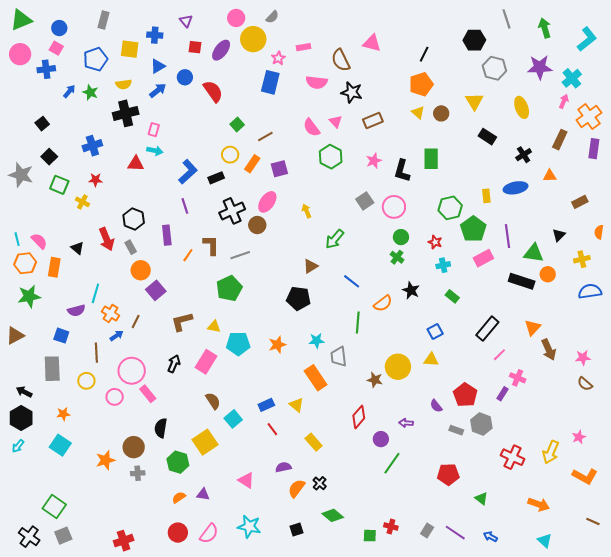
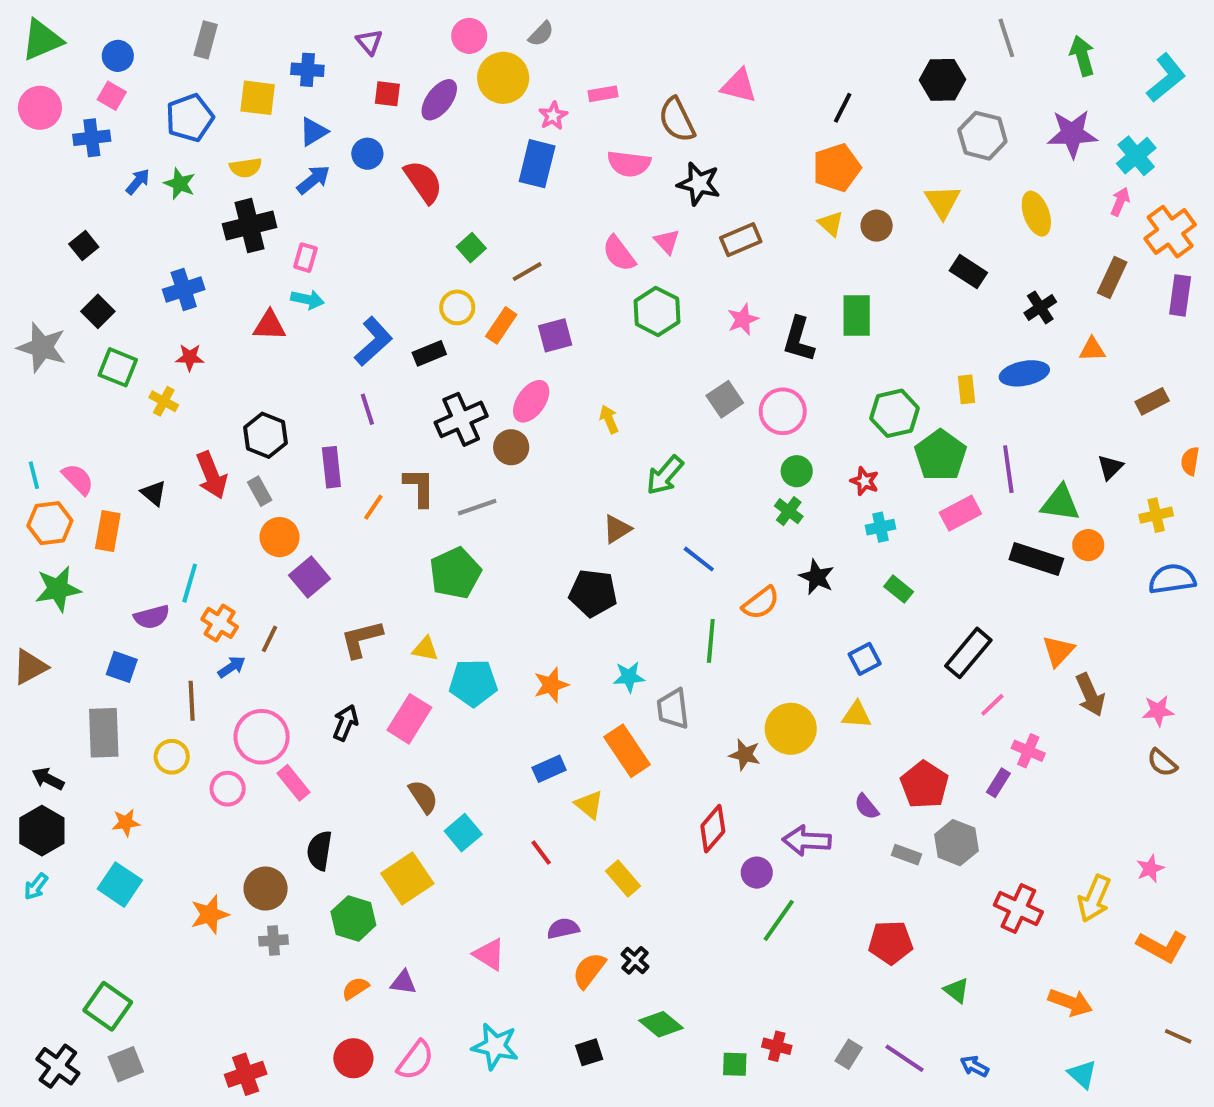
blue rectangle: (266, 405) -> (549, 769), moved
purple arrow: (406, 423) -> (807, 841), size x1.6

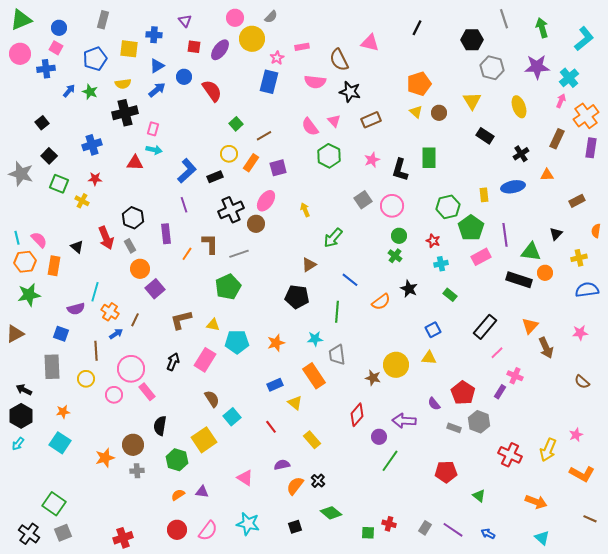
black line: (843, 108) -> (417, 28), moved
green line: (711, 641) -> (337, 312), moved
pink star: (1158, 711) -> (580, 333), moved

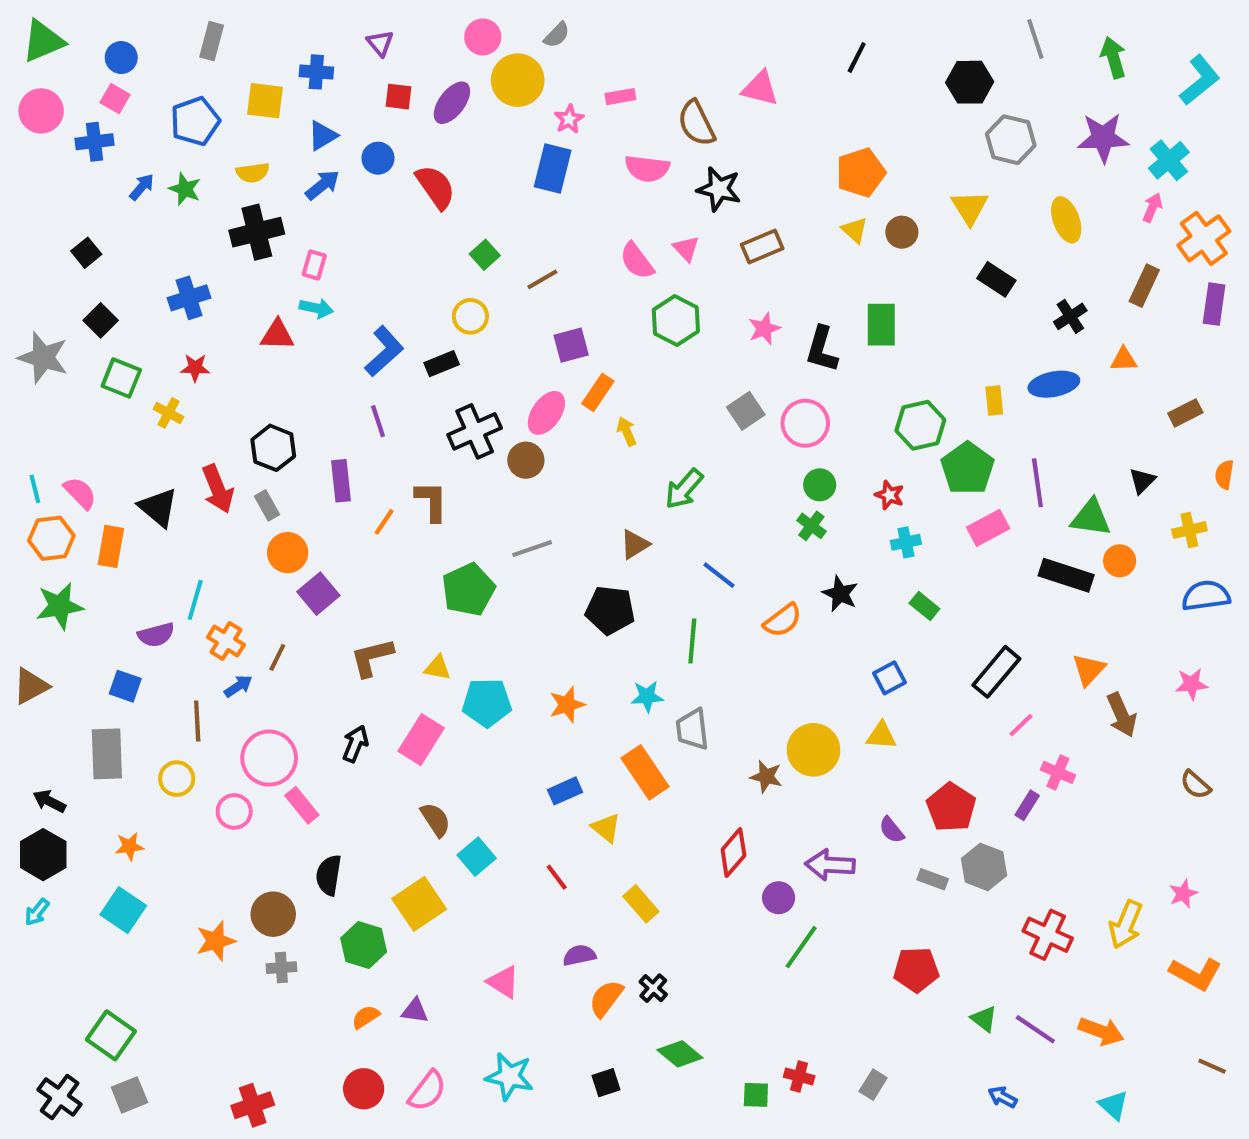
orange rectangle: (251, 163) -> (598, 392), moved
black triangle: (77, 247) -> (158, 507), size x1.5
gray line: (239, 254) -> (532, 549), moved
purple line: (453, 530) -> (1035, 1029), moved

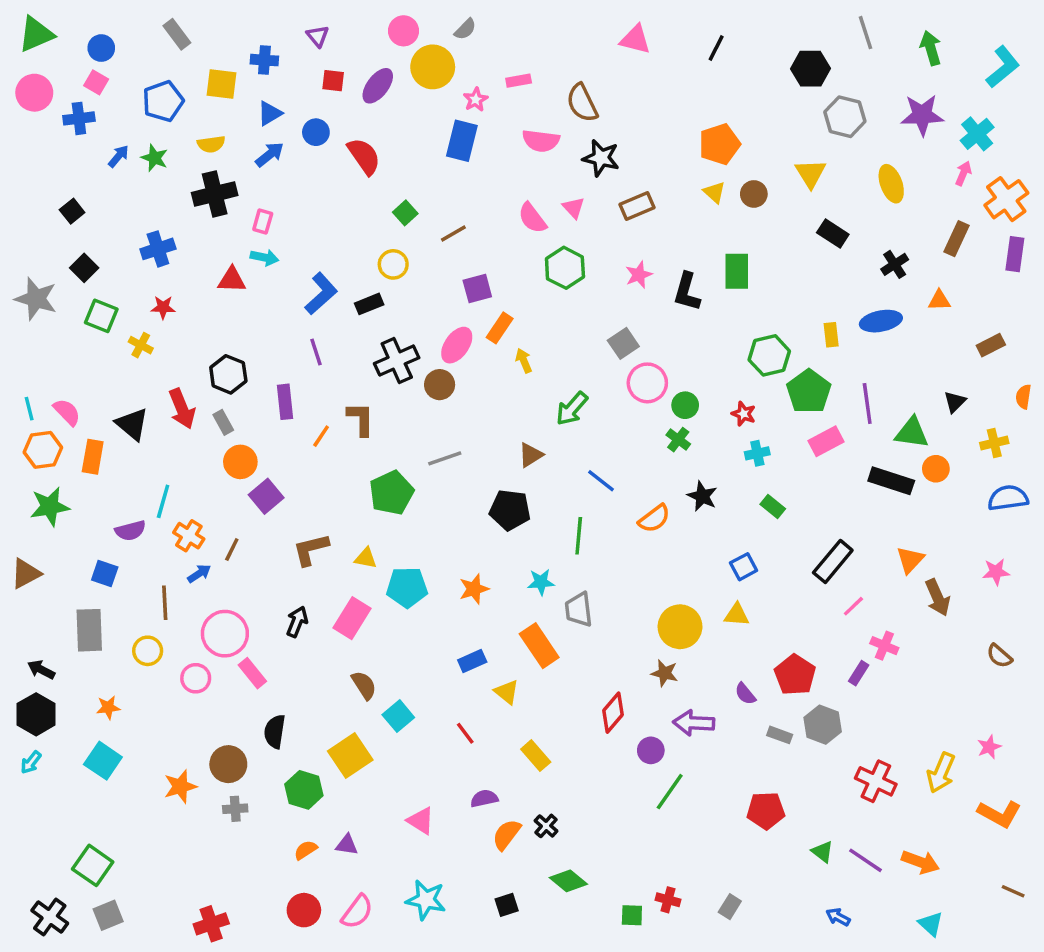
gray rectangle: (212, 41) -> (177, 34), turned -52
pink triangle: (760, 88) -> (635, 39), moved
pink circle: (805, 423) -> (647, 383), moved
brown star: (766, 777) -> (665, 673), moved

